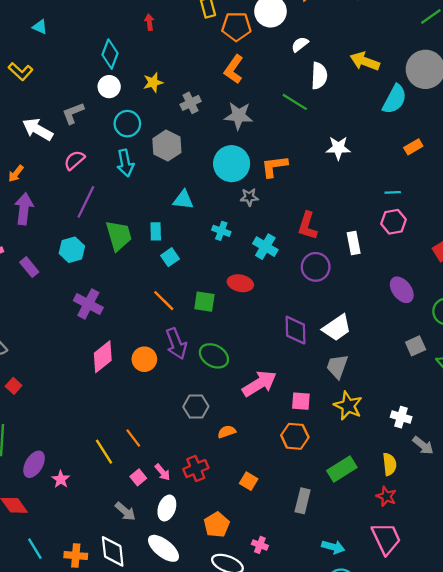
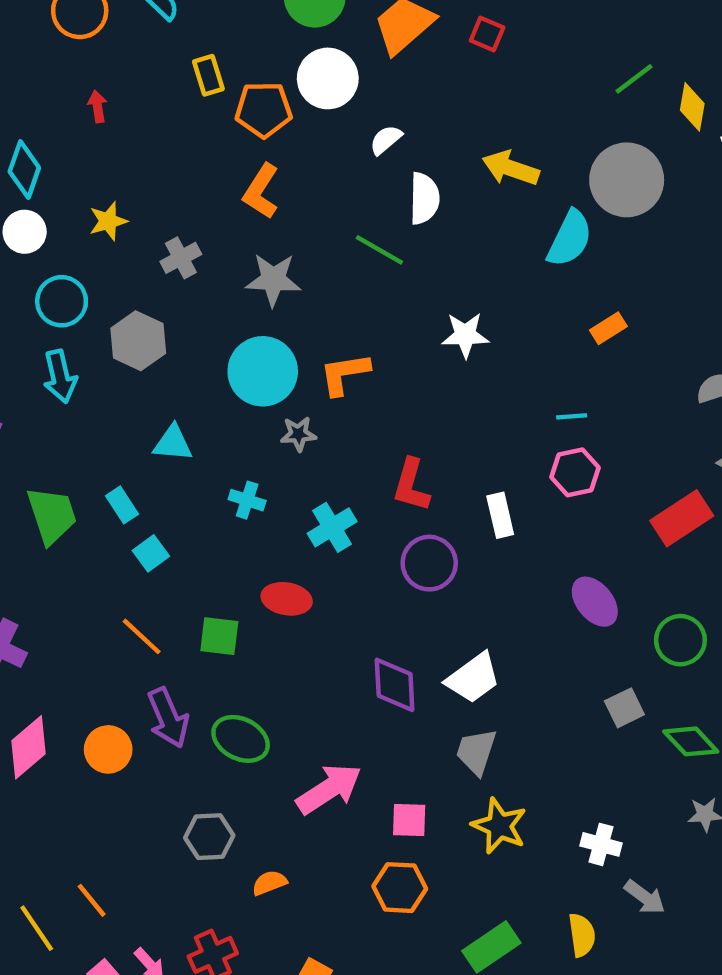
cyan rectangle: (156, 231) -> (122, 505), turned -30
cyan cross: (265, 247) -> (332, 527), turned 30

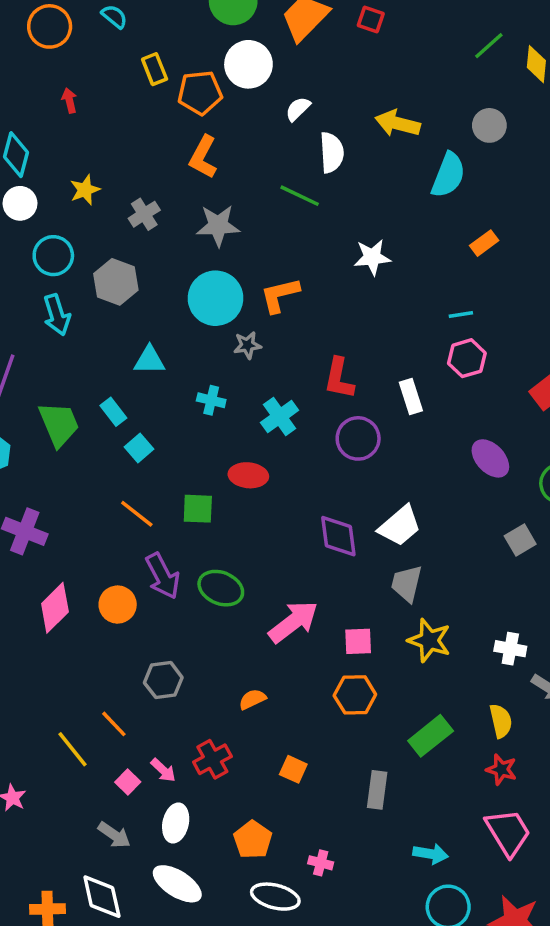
gray circle: (627, 180) -> (489, 125), size x0.6
gray hexagon: (209, 837) -> (163, 680), moved

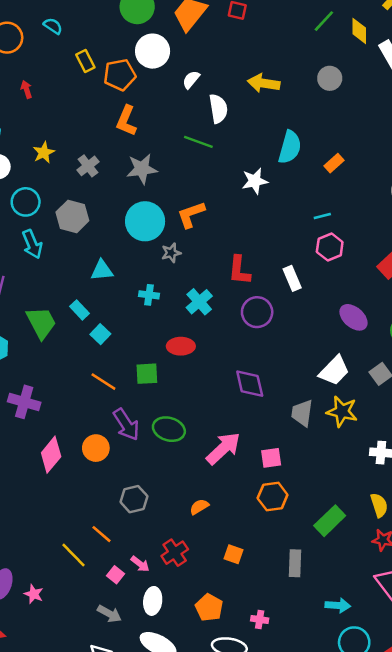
cyan semicircle: (448, 175) -> (290, 147), moved
white trapezoid: (400, 526) -> (334, 371), moved
yellow star: (429, 640) -> (342, 412), moved

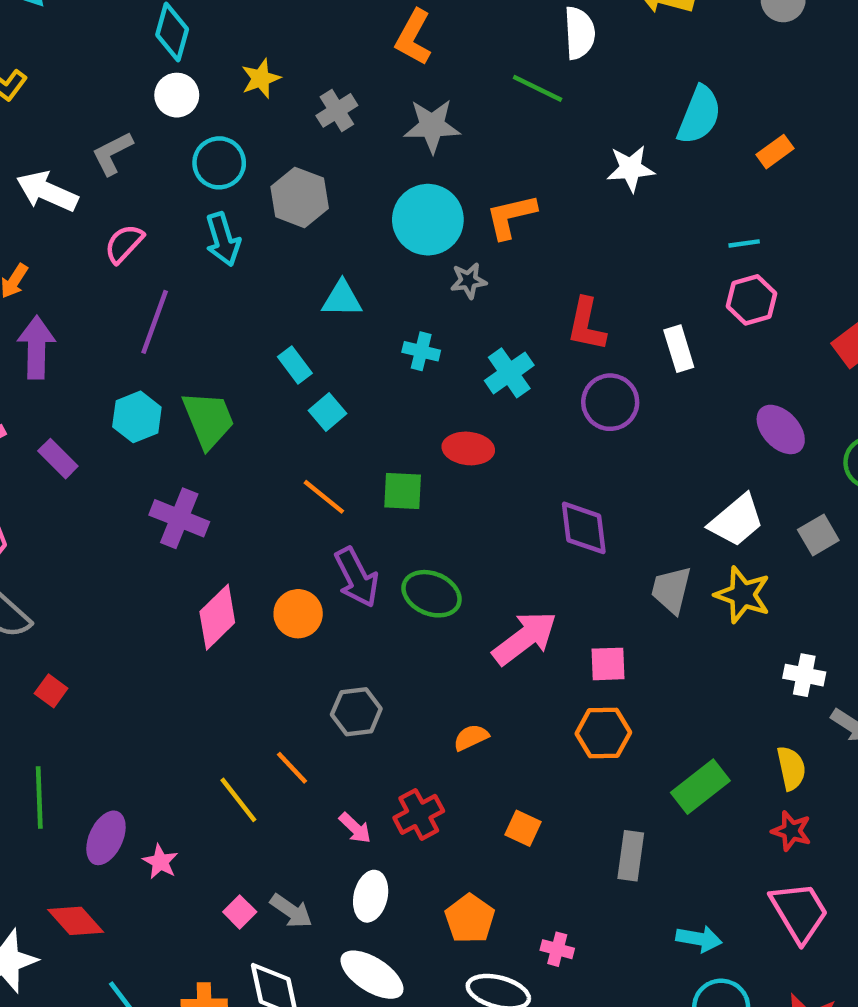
green trapezoid: (41, 323) -> (208, 420), moved
pink square: (115, 575) -> (240, 912), moved

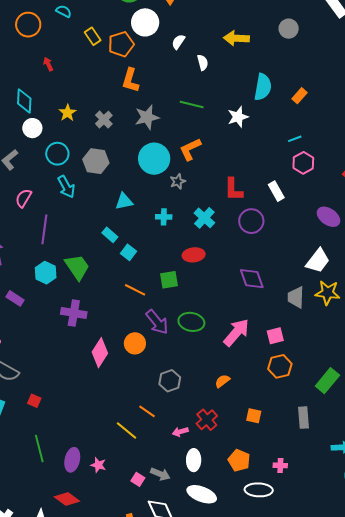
white semicircle: (579, 33) -> (203, 62), size x0.7
green line: (538, 88) -> (192, 105), moved
pink arrow: (355, 828) -> (180, 432), turned 133

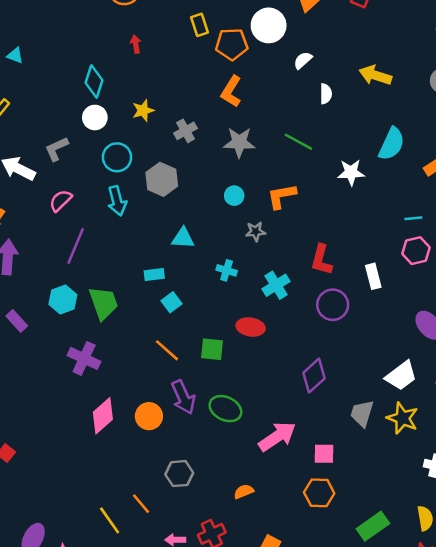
cyan circle: (154, 159) -> (234, 196), size x0.5
cyan rectangle: (110, 235) -> (154, 275), turned -63
purple diamond: (252, 279) -> (314, 376), turned 52

